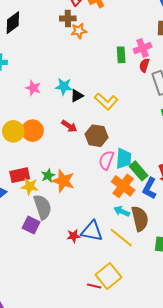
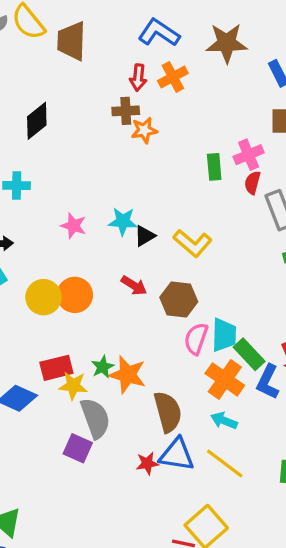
brown semicircle: (140, 219) -> (168, 412), moved

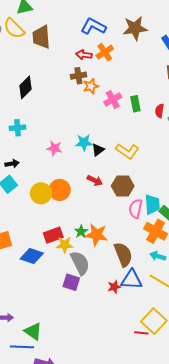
red arrow: (138, 78) -> (84, 55), turned 98
pink cross: (249, 155) -> (113, 100), moved

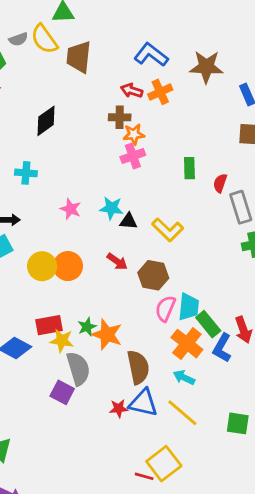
pink cross: (113, 100) -> (133, 156), moved
black triangle: (98, 150) -> (129, 221), turned 32

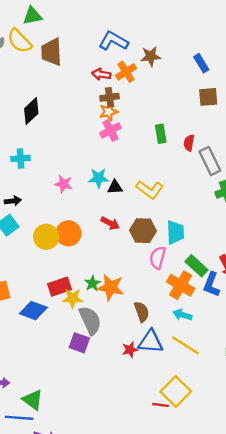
brown star: (206, 67) -> (151, 56), moved, size x0.7
brown cross: (120, 117) -> (110, 97), moved
cyan trapezoid: (189, 307) -> (175, 232), moved
brown semicircle: (138, 367) -> (142, 312), size x0.7

